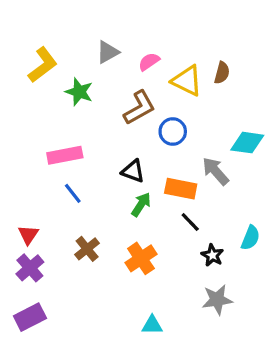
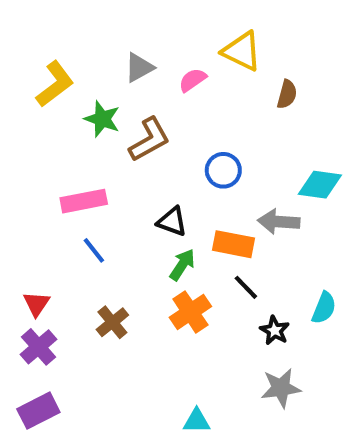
yellow triangle: (187, 81) -> (242, 51), moved
brown L-shape: (139, 108) -> (149, 139), moved
gray arrow: (216, 171) -> (279, 222), turned -44
orange cross: (141, 258) -> (190, 312), moved

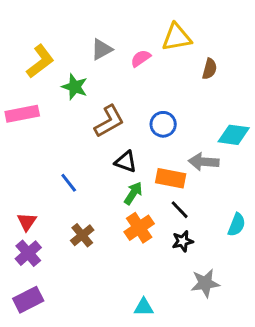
yellow triangle: (242, 51) -> (177, 37), turned -36
brown L-shape: (149, 139) -> (109, 121), moved
pink rectangle: (84, 201) -> (22, 114), moved
black star: (275, 330) -> (183, 241), moved, turned 30

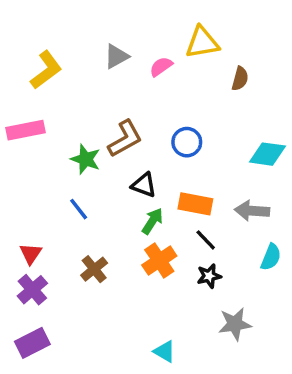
green star: (75, 87) -> (86, 159), moved
gray arrow: (204, 162) -> (252, 211), moved
cyan triangle: (144, 307) -> (164, 351), turned 30

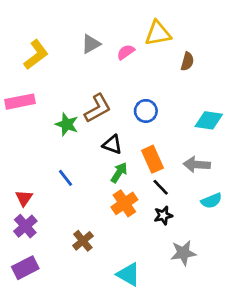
orange rectangle: (195, 204) -> (153, 159), turned 55
blue line: (79, 209) -> (65, 178), moved
cyan semicircle: (271, 257) -> (211, 201), turned 45
brown cross: (94, 269) -> (83, 241), moved
cyan triangle: (164, 351) -> (128, 274), size x1.4

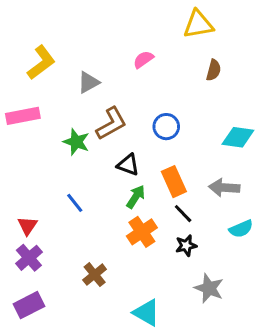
yellow triangle: (158, 33) -> (198, 24), moved
gray triangle: (91, 44) -> (88, 82), moved
gray star: (183, 253) -> (209, 288), turned 30

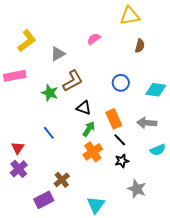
blue circle: (166, 127) -> (121, 83), moved
purple rectangle: (29, 305) -> (44, 200), moved
cyan triangle: (146, 313) -> (96, 205), turned 36

